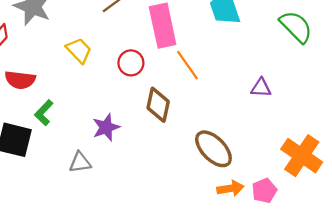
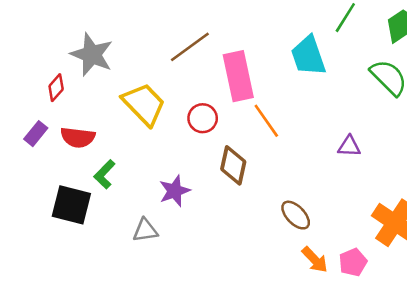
yellow trapezoid: (79, 50) -> (144, 104), size x1.5
brown ellipse: (213, 149) -> (296, 215), size x0.7
orange arrow: (230, 188) -> (315, 260), turned 55

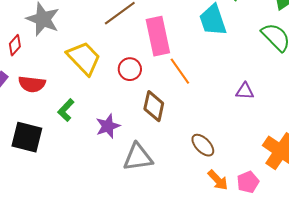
green L-shape: (104, 174) -> (66, 110), moved
gray triangle: (145, 230) -> (138, 157), moved, size x1.5

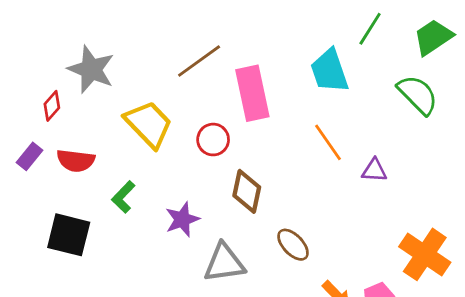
orange line: (180, 71) -> (328, 142), moved
brown ellipse: (203, 145) -> (293, 245), moved

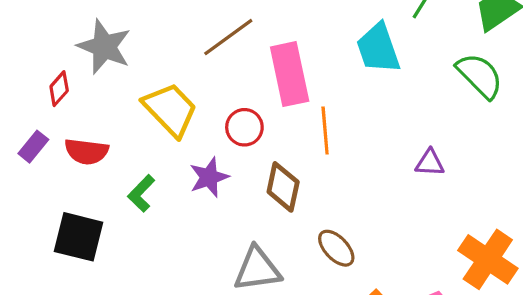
orange line: (328, 142) -> (325, 130), moved, turned 30
purple star: (182, 219) -> (209, 177), moved

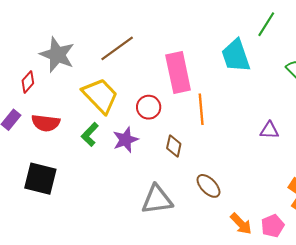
brown line: (228, 37) -> (117, 48), moved
brown diamond: (283, 187) -> (174, 146), size x0.7
green L-shape: (141, 193) -> (90, 134), moved

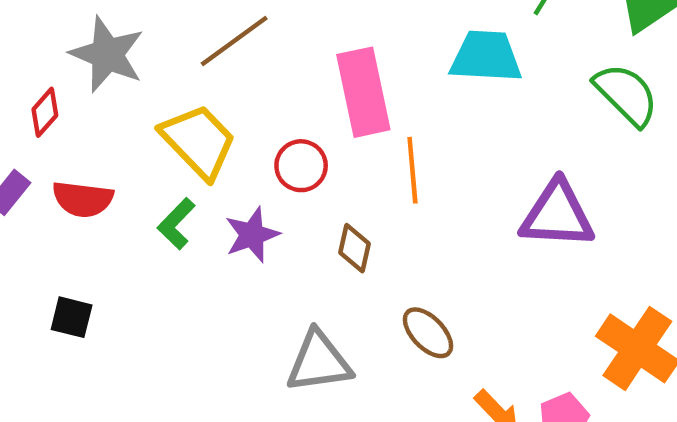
cyan trapezoid: (236, 56) -> (486, 57), turned 112
purple triangle: (269, 130) -> (557, 215), size x1.8
black square: (40, 179) -> (72, 317), size x0.6

